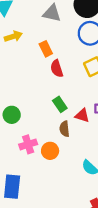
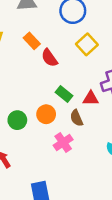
pink cross: (28, 144) -> (63, 142), moved
orange circle: (50, 151) -> (46, 114), moved

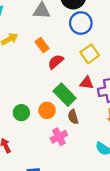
red semicircle: (49, 58) -> (56, 62), turned 77
green rectangle: (64, 94) -> (65, 95), size x1.5
red triangle: (91, 98) -> (87, 83), moved

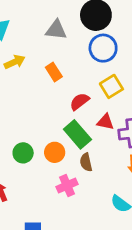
red semicircle: (56, 62) -> (79, 102), moved

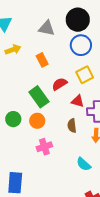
green rectangle: (77, 134) -> (39, 97), moved
brown semicircle: (86, 162) -> (72, 126), moved

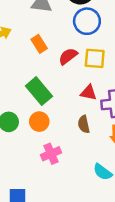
yellow square: (85, 75) -> (95, 58), turned 36
red semicircle: (59, 84) -> (68, 56), moved

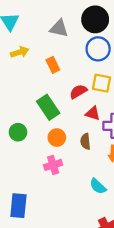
red semicircle: (68, 56) -> (78, 92), moved
orange circle: (39, 122) -> (57, 138), moved

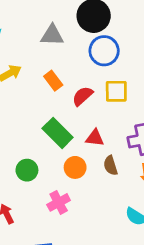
red semicircle: (78, 92) -> (82, 96), moved
red triangle: (93, 113) -> (95, 138), moved
pink cross: (53, 165) -> (59, 202), moved

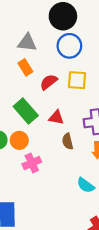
gray triangle: (52, 35) -> (27, 43), moved
orange circle: (75, 167) -> (19, 140), moved
pink cross: (59, 202) -> (32, 163), moved

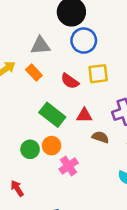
orange rectangle: (25, 67) -> (34, 72), moved
red semicircle: (49, 82) -> (70, 81), turned -96
brown semicircle: (68, 141) -> (100, 137), turned 133

